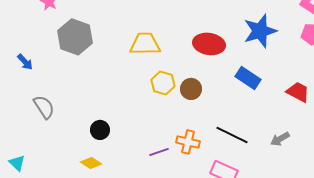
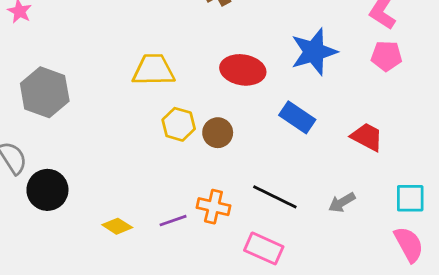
gray hexagon: (75, 37) -> (45, 92), moved
black circle: (100, 130) -> (47, 190), moved, size x1.5
yellow diamond: (91, 163) -> (117, 226), moved

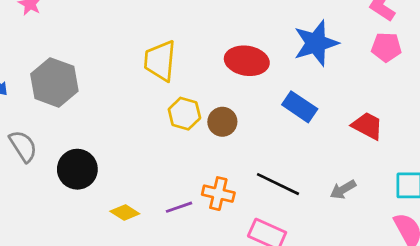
yellow trapezoid: (153, 70) -> (160, 61), turned -84
black circle: (47, 190) -> (77, 169), moved

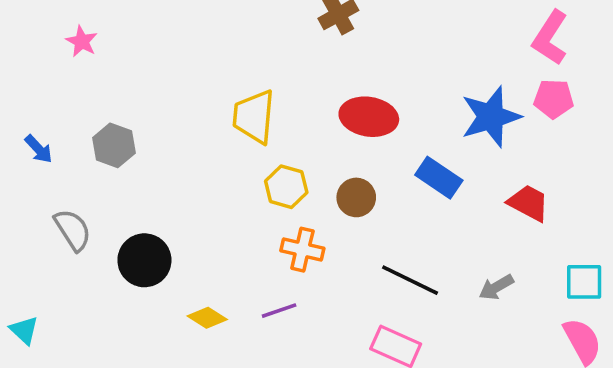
blue star: (316, 43) -> (491, 117), moved
gray hexagon: (54, 82) -> (114, 145), size x0.7
brown circle: (222, 122) -> (356, 197), moved
orange cross: (218, 194) -> (302, 250), moved

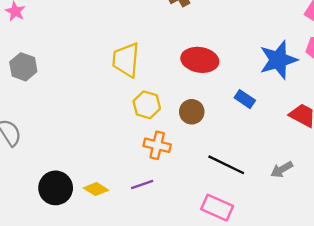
gray hexagon: (114, 145) -> (23, 67), moved
blue rectangle: (439, 178) -> (245, 99), size x0.7
black circle: (144, 260) -> (56, 188), moved

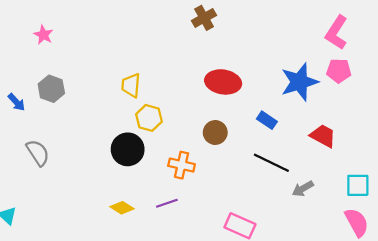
yellow trapezoid: (126, 60) -> (131, 85), moved, size x0.7
yellow hexagon: (147, 105) -> (149, 118), moved
black line: (226, 165) -> (271, 163), moved
black circle: (56, 188) -> (128, 149), moved

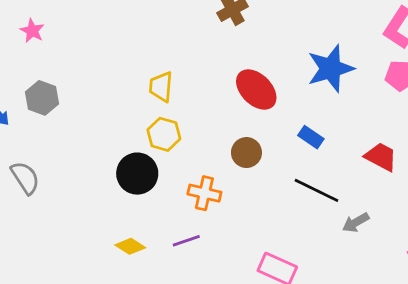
red ellipse: (223, 82) -> (256, 90), turned 36
blue star: (299, 82) -> (330, 69), moved
yellow trapezoid: (131, 85) -> (161, 87), moved

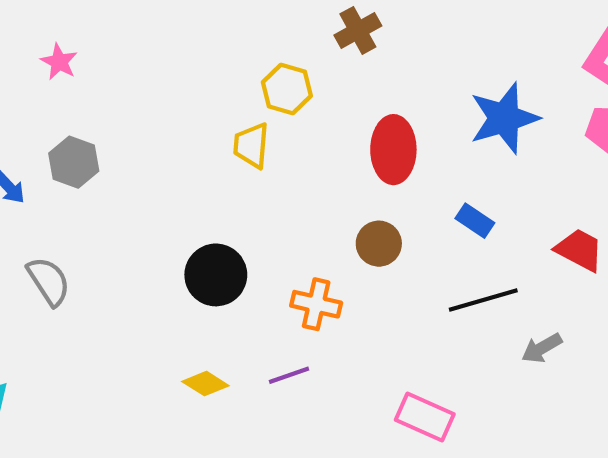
red ellipse: (256, 90) -> (393, 150), turned 45
yellow hexagon: (164, 134) -> (287, 89), moved
black line: (316, 190) -> (483, 300), turned -42

